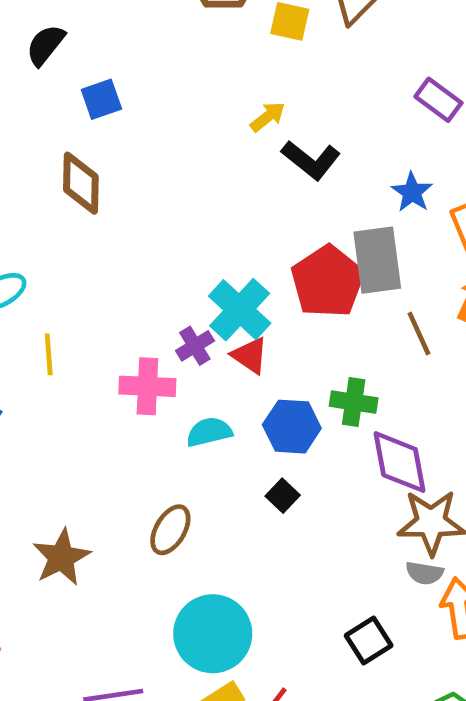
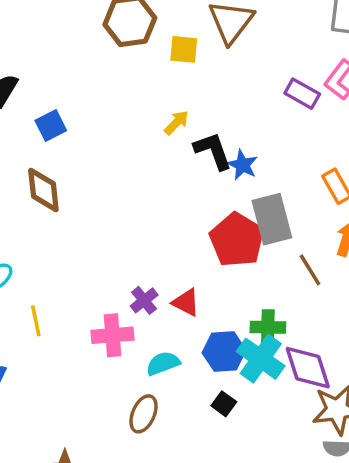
black L-shape: (311, 160) -> (213, 151), turned -141
blue star: (412, 192) -> (243, 165), moved
cyan cross: (240, 310) -> (261, 359), moved
brown ellipse: (170, 530) -> (143, 414), moved

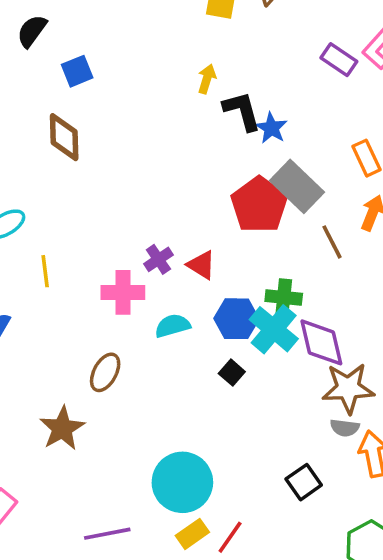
yellow arrow: (176, 123) -> (207, 79), turned -32
gray rectangle: (272, 219) -> (297, 186), turned -36
brown ellipse: (143, 414) -> (105, 372), moved

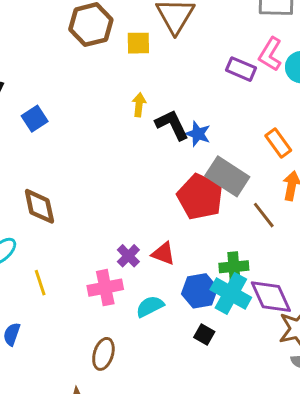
brown diamond: (64, 137) -> (39, 206), moved

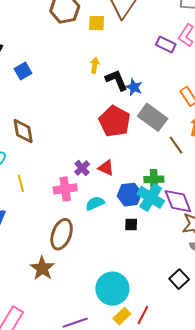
red pentagon: (200, 197) -> (115, 121), moved
black square: (204, 334) -> (131, 225), turned -32
brown ellipse: (103, 354) -> (62, 234), size x1.4

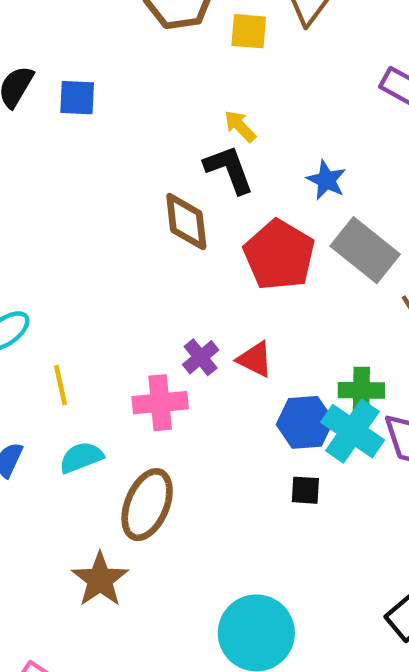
yellow arrow: (95, 65) -> (240, 126), turned -56
blue square: (23, 71) -> (77, 98), moved, turned 30
black L-shape: (117, 80) -> (229, 169), moved
brown diamond: (23, 131) -> (186, 222), moved
cyan semicircle: (95, 203) -> (81, 457), moved

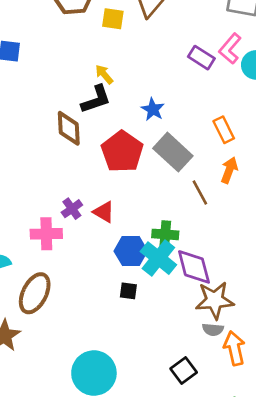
black L-shape: (229, 169) -> (96, 99), turned 88

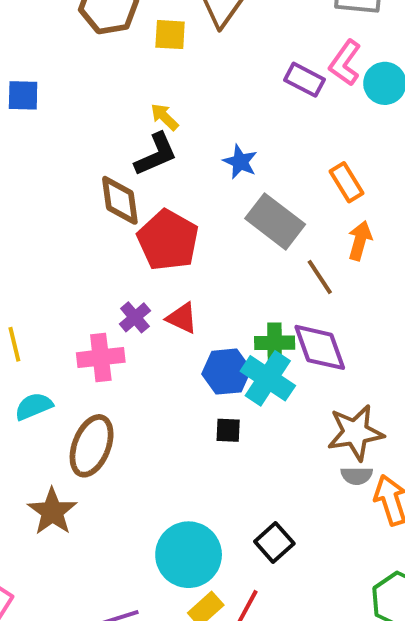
red pentagon: (122, 152) -> (168, 240), moved
purple diamond: (194, 267) -> (320, 347), moved
black square: (184, 370) -> (274, 542), moved

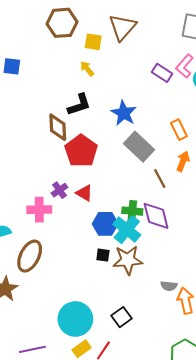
yellow arrow: (165, 117) -> (87, 69), moved
blue star: (240, 162) -> (124, 113), size x1.4
brown star: (355, 433) -> (128, 260), moved

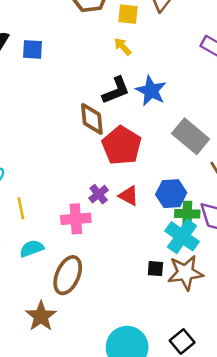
blue star: (124, 113) -> (151, 91), moved
blue hexagon: (105, 224) -> (171, 194), moved

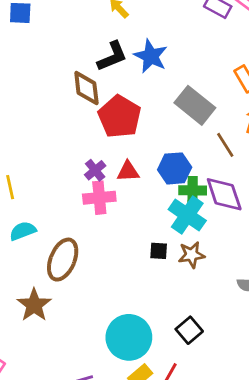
red triangle: (129, 196) -> (128, 171), turned -30
pink cross: (76, 219) -> (99, 198), moved
brown star: (185, 273) -> (192, 255), size x0.7

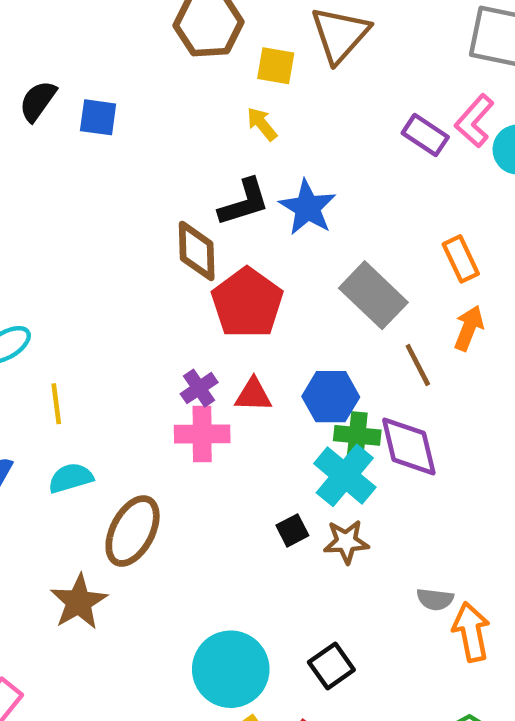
black square: (159, 251) -> (292, 530), turned -36

